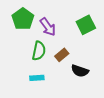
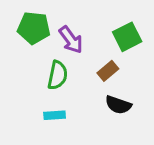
green pentagon: (23, 19) -> (34, 28), turned -30
brown rectangle: (62, 55) -> (108, 71), moved

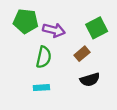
purple arrow: (71, 40) -> (54, 30), turned -40
black semicircle: (118, 105) -> (90, 80), turned -36

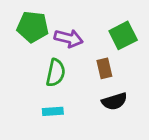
brown rectangle: (82, 54) -> (104, 68), turned -63

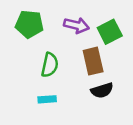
purple arrow: (69, 38) -> (77, 25), moved
brown rectangle: (104, 68) -> (93, 61), size x1.5

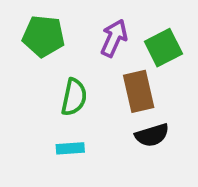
purple arrow: (77, 25) -> (114, 38), turned -80

